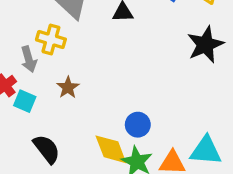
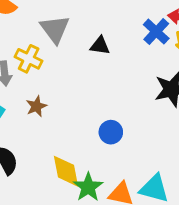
blue circle: (138, 125) -> (111, 132), moved

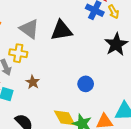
black triangle: (100, 46) -> (62, 31), size x1.6

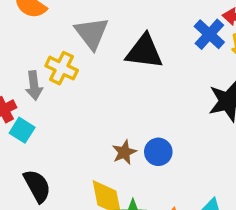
brown star: (33, 82) -> (124, 152), moved

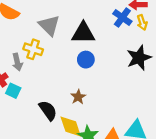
blue circle: (158, 152) -> (86, 60), moved
black semicircle: (37, 186) -> (48, 110), moved

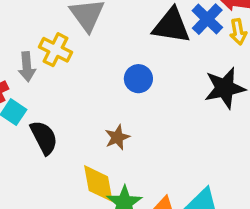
black triangle: (83, 33) -> (171, 26), moved
black semicircle: (48, 110) -> (44, 137), moved

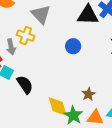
brown star: (117, 137) -> (88, 94), moved

